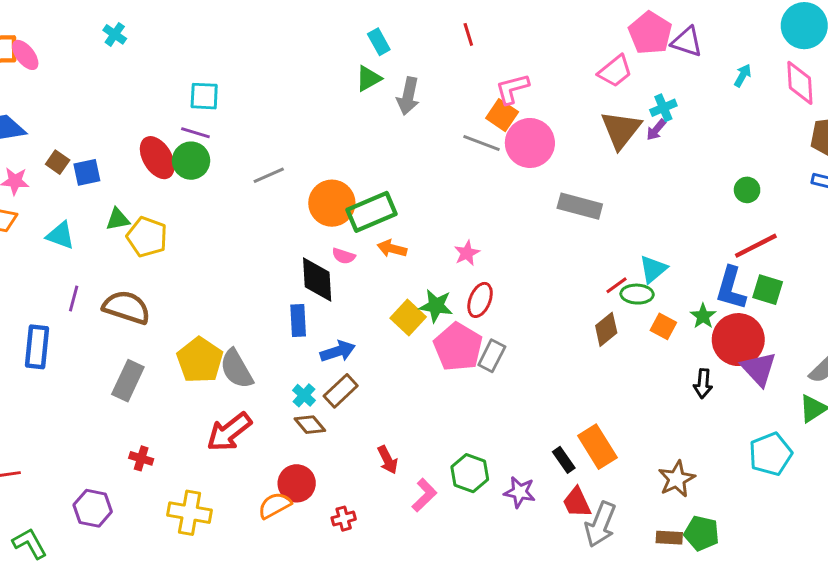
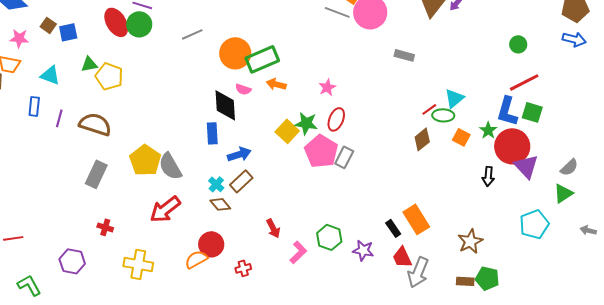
gray rectangle: (580, 206) -> (404, 55), size x0.7
blue rectangle: (37, 347) -> (34, 106), moved, size x0.7

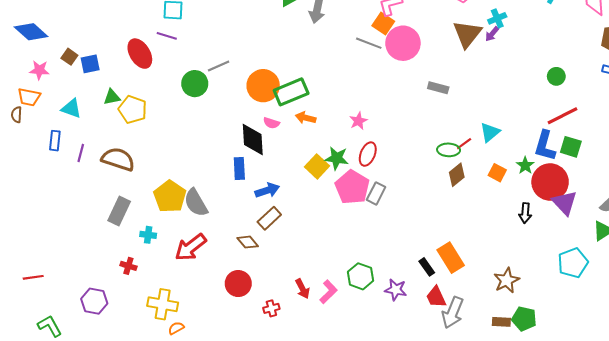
green circle: (139, 24) -> (195, 84), moved
green ellipse: (443, 115) -> (449, 150), moved
cyan cross: (216, 184) -> (148, 235), moved, turned -35
red arrow: (273, 228) -> (302, 289), moved
orange semicircle: (196, 259) -> (176, 328), moved, size x0.7

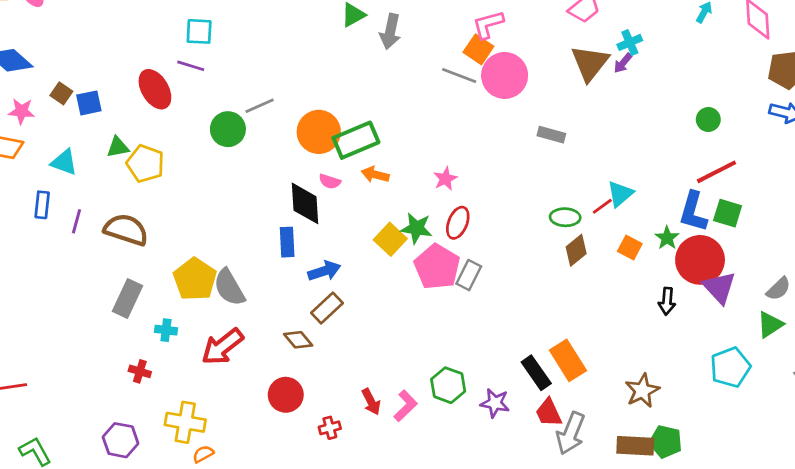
red line: (464, 144) -> (602, 206), moved
black rectangle: (427, 267) -> (536, 373), size x1.4
purple hexagon: (94, 301) -> (121, 440), moved
brown rectangle: (501, 322) -> (635, 446), size x1.5

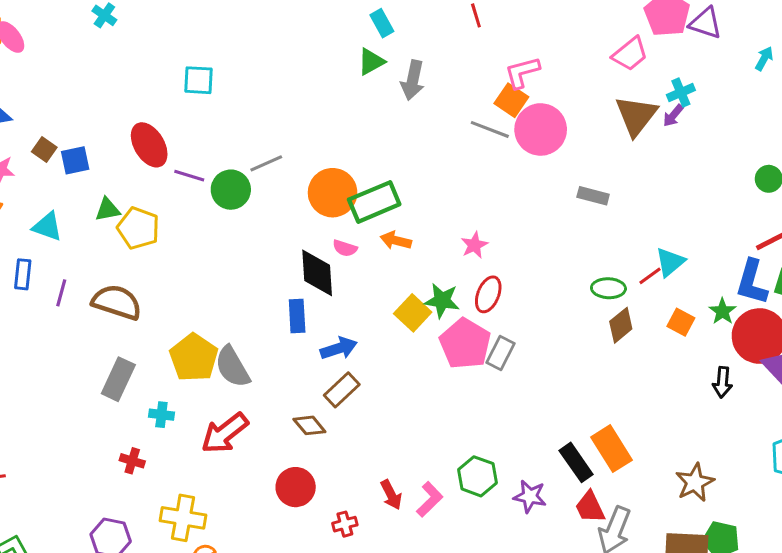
purple line: (191, 66) -> (189, 176), moved

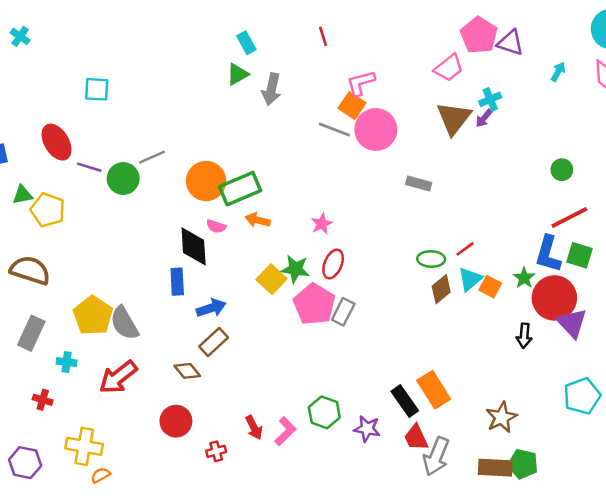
cyan triangle: (670, 262) -> (470, 279), moved

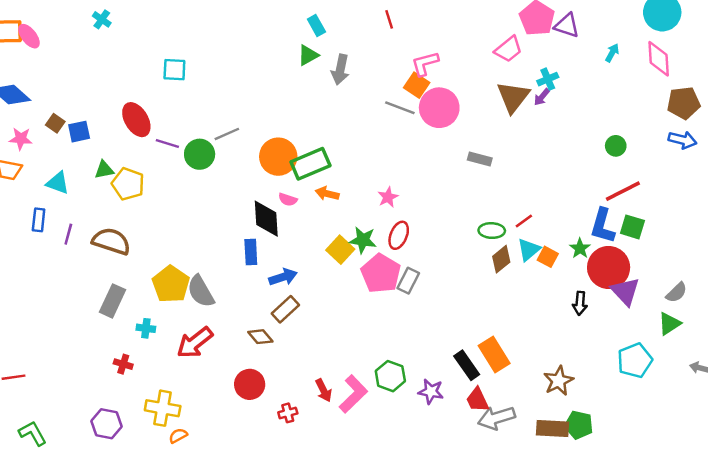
pink L-shape: (285, 431) -> (353, 394), size x1.4
gray arrow: (436, 456) -> (496, 418), turned 51

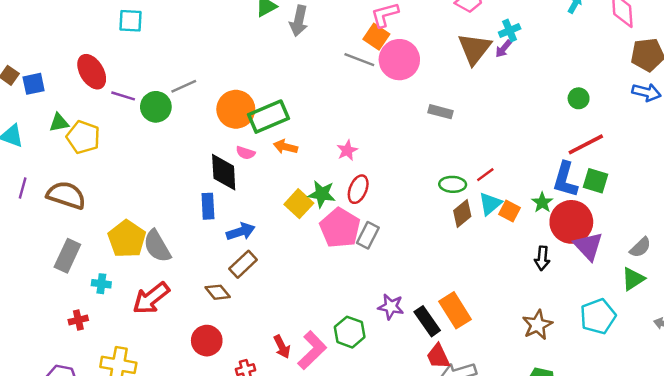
red cross: (123, 364) -> (78, 320), turned -30
brown star: (558, 381) -> (537, 325), moved
purple star: (431, 392) -> (391, 307), moved

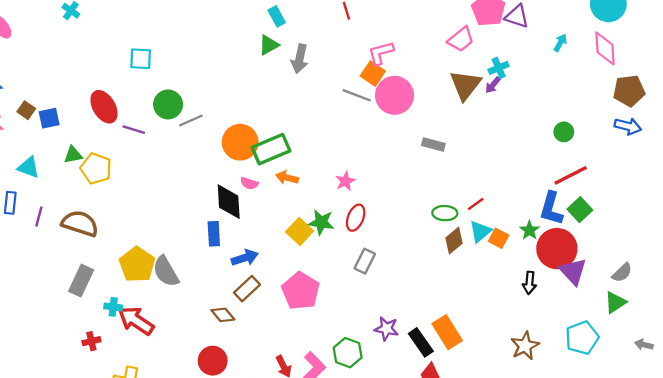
green circle: (156, 107) -> (168, 104), moved
green square: (596, 181) -> (580, 210), turned 30
pink pentagon: (340, 228) -> (301, 291), moved
red arrow: (151, 298) -> (136, 321), moved, turned 72

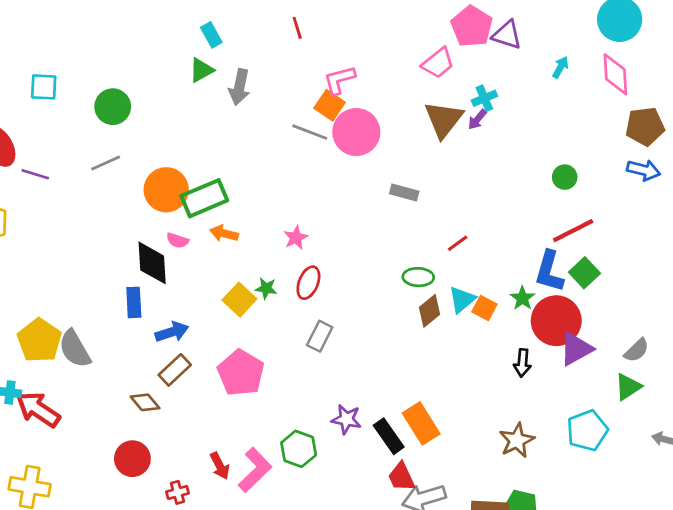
green circle: (168, 104) -> (113, 107), moved
red line: (476, 204) -> (458, 243), moved
green star: (321, 222) -> (266, 288), size x0.7
purple triangle: (573, 271) -> (576, 349), turned 44

